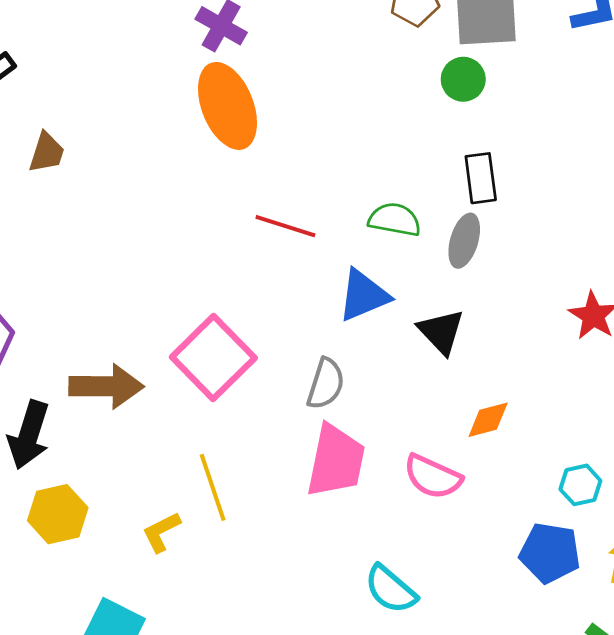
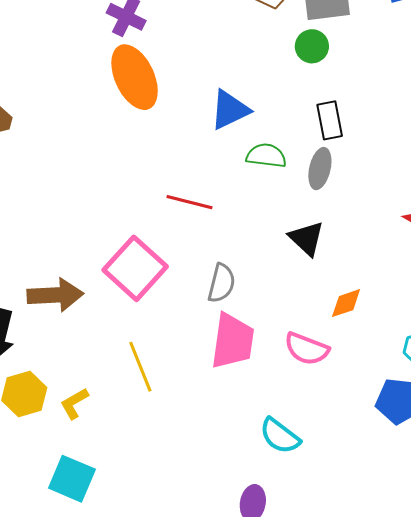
red line: (285, 226) -> (190, 202), moved
blue triangle: (364, 295) -> (230, 110), moved
yellow L-shape: (161, 532) -> (74, 403), moved

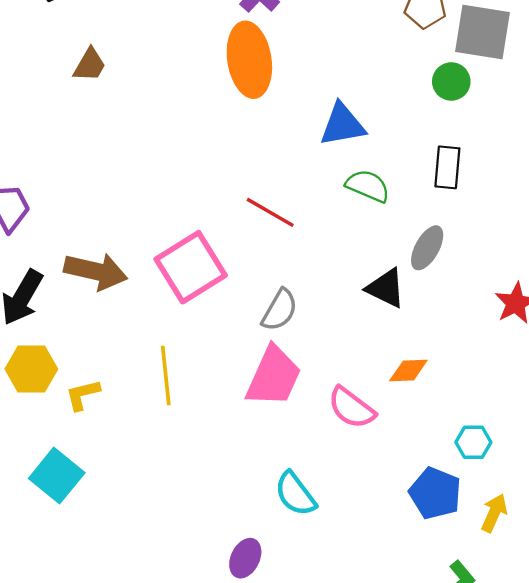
gray ellipse: (320, 169) -> (427, 248), moved
black triangle: (307, 238) -> (386, 288), turned -33

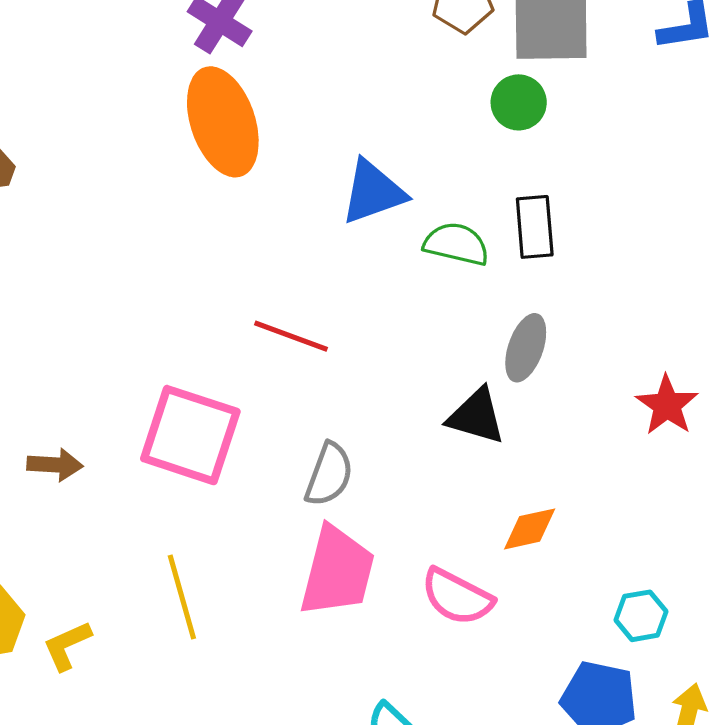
green semicircle: (368, 186) -> (456, 244), moved
pink square: (191, 267) -> (190, 435), turned -30
brown arrow: (96, 271) -> (55, 465), size x0.6

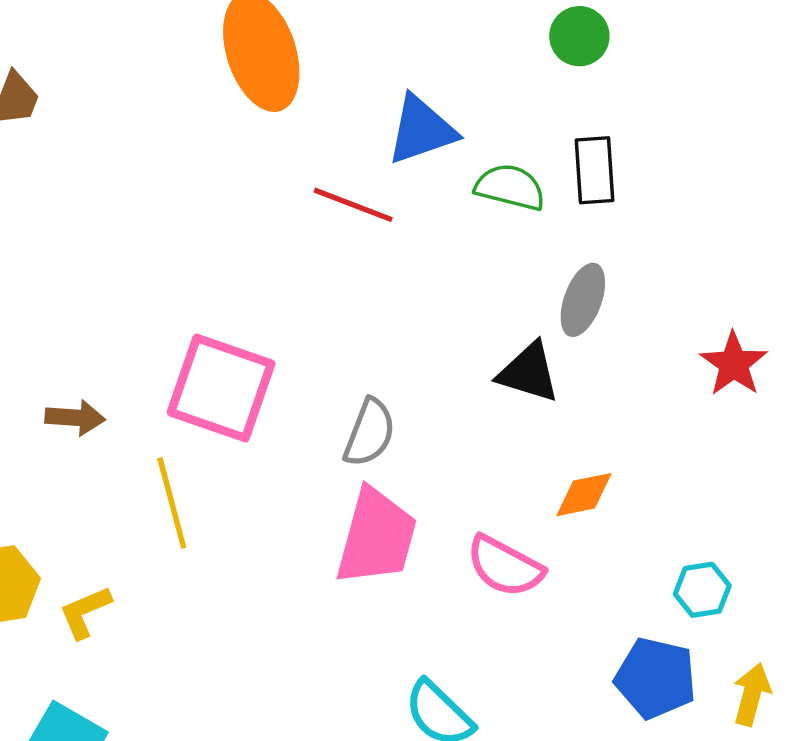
red line: (291, 336) -> (353, 205), moved
yellow line: (182, 597) -> (172, 503), moved

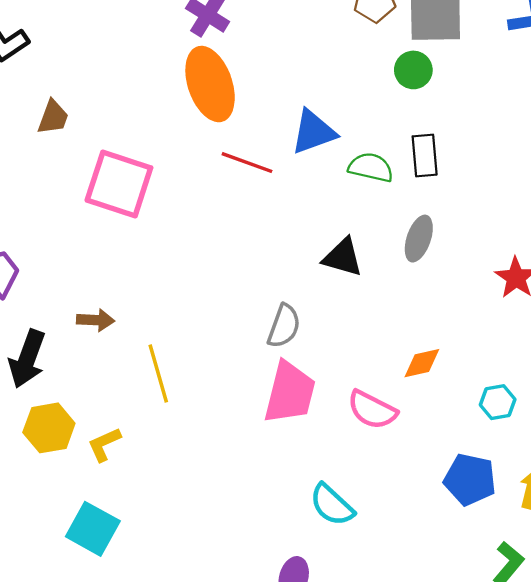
red line: (353, 205) -> (247, 163), moved
black triangle: (529, 372) -> (343, 257), moved
pink square: (221, 388) -> (119, 184), moved
cyan hexagon: (702, 590) -> (498, 402), moved

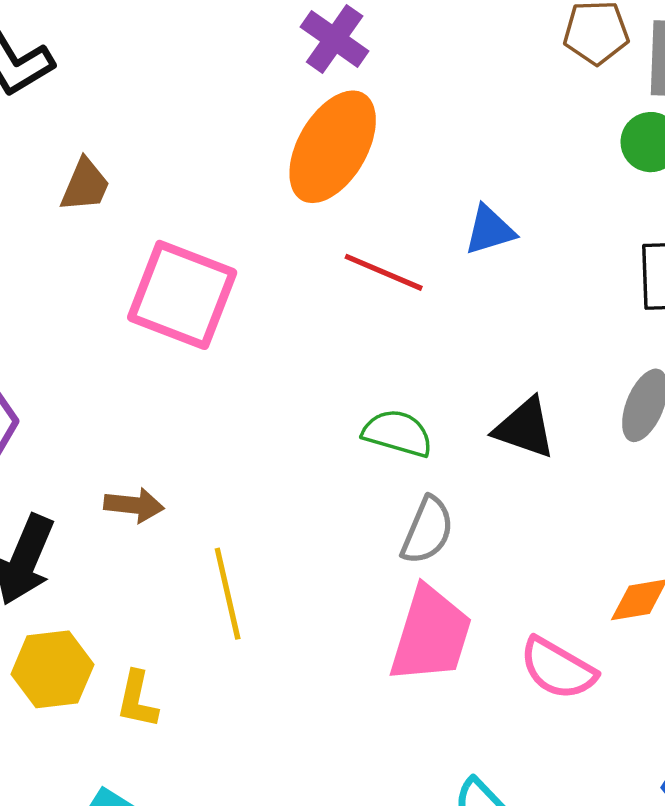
orange ellipse: (210, 84) -> (333, 147), turned 46
blue triangle: (313, 132) -> (490, 230), size x0.7
green semicircle: (371, 167) -> (397, 433), moved
yellow L-shape: (104, 444) -> (137, 700), turned -57

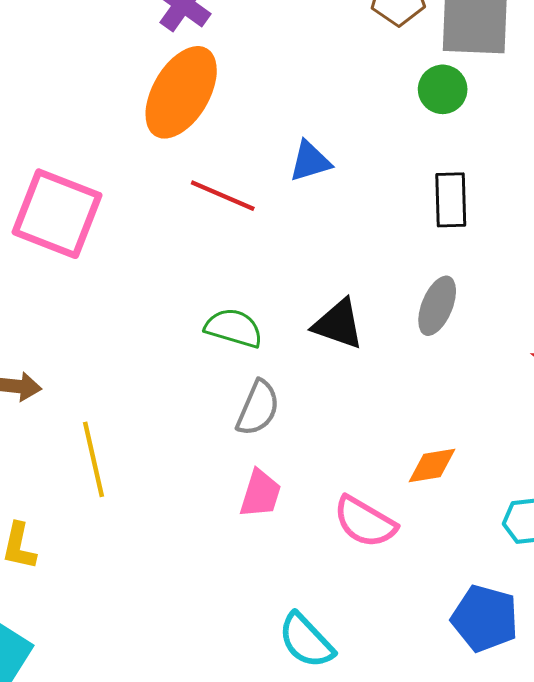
pink trapezoid: (431, 635) -> (260, 494), size x0.6

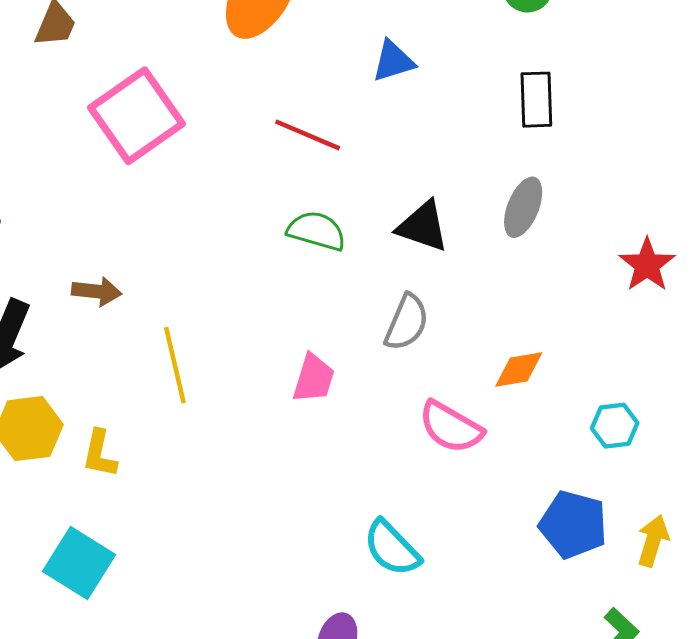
red line: (223, 196) -> (308, 135), moved
pink square: (57, 214) -> (136, 116), turned 34
gray semicircle: (258, 408) -> (407, 322), moved
pink trapezoid: (260, 494) -> (314, 378), moved

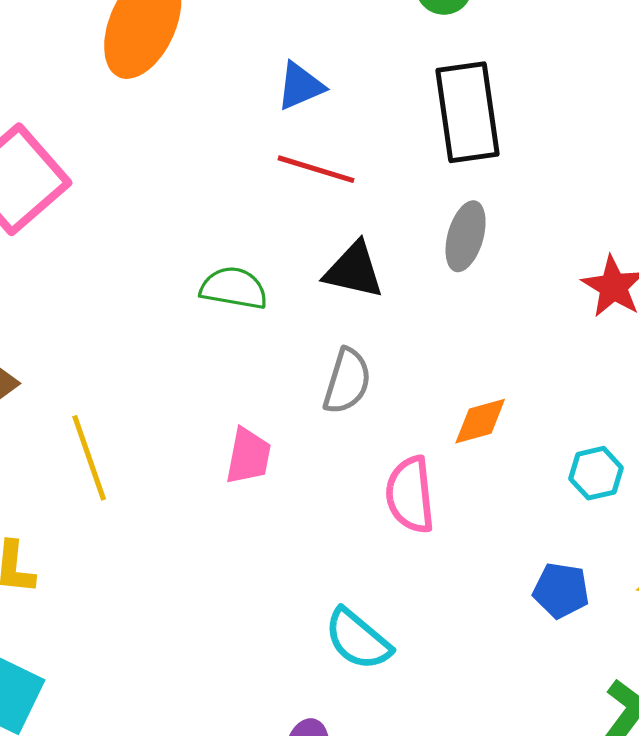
black rectangle: (536, 100) -> (468, 112), size x1.5
red line: (308, 135) -> (316, 169), moved
pink semicircle: (451, 427) -> (410, 495), turned 60
blue pentagon: (573, 525) -> (561, 590), size x0.7

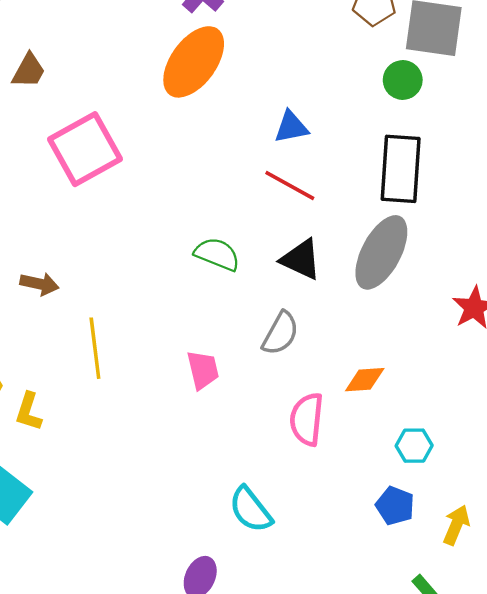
gray ellipse: (466, 236) -> (381, 252), size x1.6
pink trapezoid: (248, 456) -> (203, 370), turned -36
cyan hexagon: (596, 473) -> (414, 446), moved

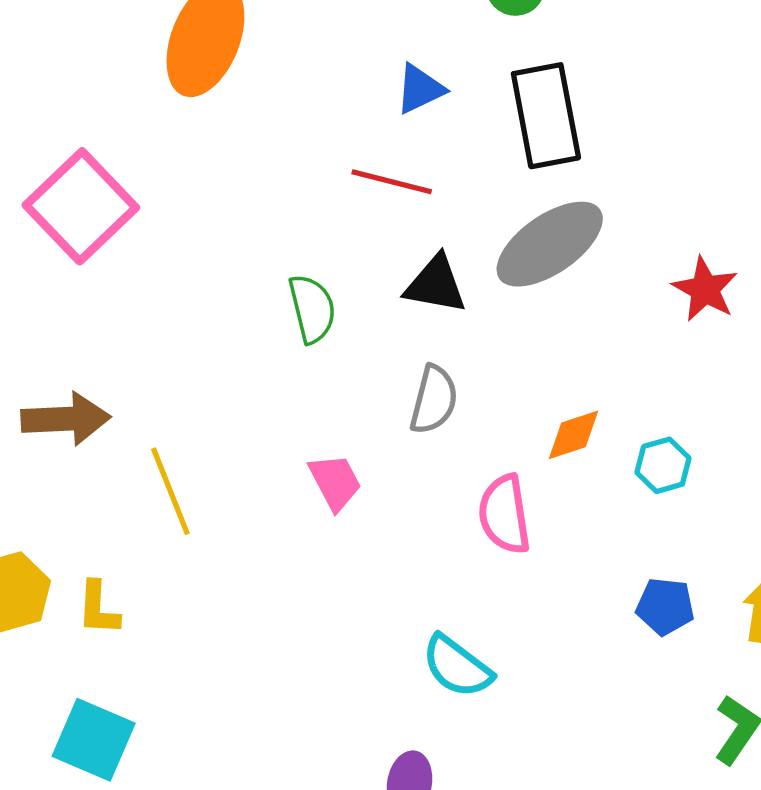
blue triangle: (291, 127) -> (420, 89), moved
gray ellipse: (381, 252) -> (550, 244), turned 42
green semicircle: (217, 254) -> (312, 309), turned 69
brown arrow: (39, 284) -> (66, 419), size x1.5
cyan hexagon: (414, 446) -> (663, 465), moved

